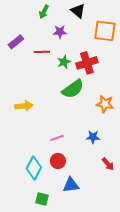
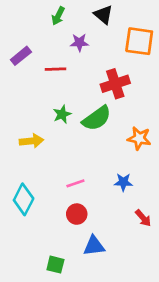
green star: (64, 62) -> (62, 114), moved
cyan diamond: (34, 168) -> (24, 199), moved

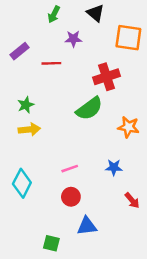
green star: (62, 114) -> (26, 105), moved

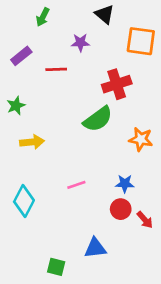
green arrow: (54, 14) -> (43, 17), moved
green star: (26, 105) -> (16, 106), moved
red circle: (71, 197) -> (121, 209), moved

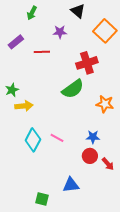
orange square: (141, 41) -> (105, 31), turned 35
green star: (16, 106) -> (12, 90), moved
pink line: (76, 185) -> (57, 138), turned 48
cyan diamond: (24, 201) -> (33, 140), moved

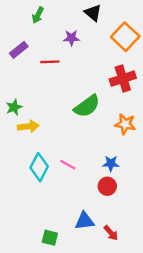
red cross: (87, 63) -> (123, 79), moved
red arrow: (108, 164) -> (111, 233), moved

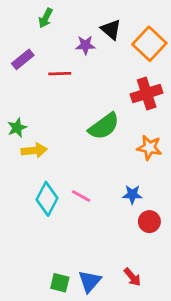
black triangle: (93, 13) -> (111, 29), moved
red circle: (107, 186) -> (149, 222), moved
blue triangle: (85, 221) -> (90, 281), moved, turned -42

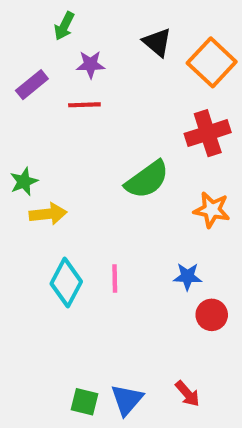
purple star: (85, 45) -> (91, 64), moved
pink line: (81, 196) -> (115, 279), turned 60

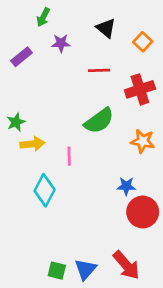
orange square: (212, 62) -> (143, 42), size x0.6
red line: (84, 105) -> (99, 70), moved
pink line: (115, 279) -> (69, 156), moved
red circle: (212, 315) -> (143, 212), size x1.5
red arrow: (187, 394) -> (126, 265), size x1.6

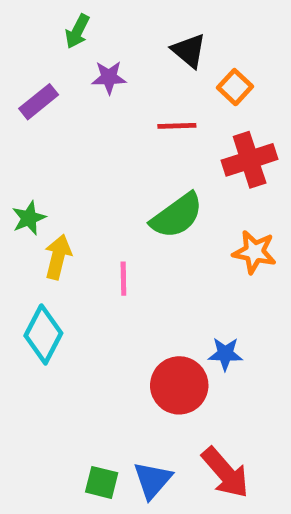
orange square: (143, 42) -> (235, 87), moved
yellow arrow: (32, 144) -> (58, 257), turned -70
blue star: (126, 186) -> (225, 354), moved
cyan diamond: (45, 190) -> (43, 334), moved
red circle: (143, 212) -> (179, 385), moved

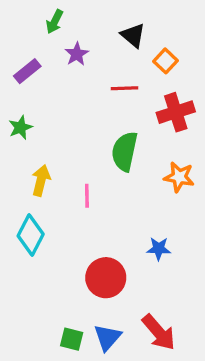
purple star: (109, 77) -> (77, 54), turned -30
green semicircle: (177, 216) -> (125, 151), turned 138
green star: (29, 218) -> (20, 127), moved
red circle: (179, 385) -> (106, 278), moved

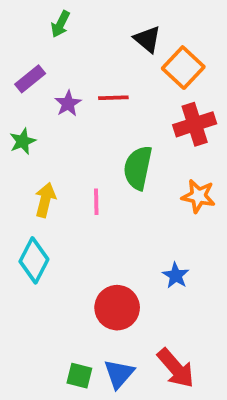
purple star: (77, 54) -> (68, 103), moved
orange square: (165, 61) -> (183, 68), size x1.5
red line: (125, 88) -> (113, 98), moved
pink line: (87, 196) -> (96, 202), moved
blue star: (159, 249) -> (176, 275), turned 30

